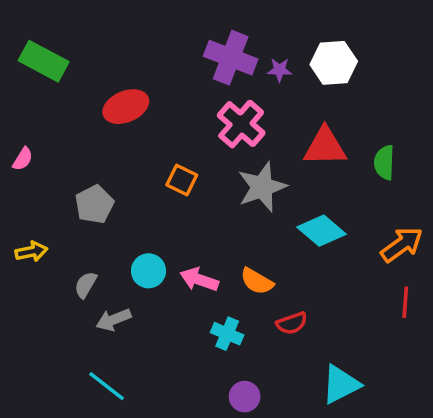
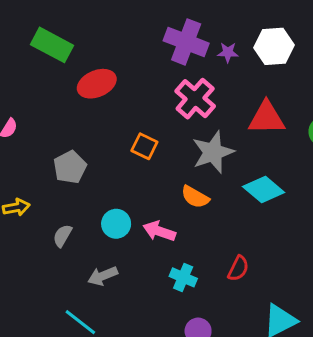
green rectangle: (44, 61) -> (52, 45), moved
orange semicircle: (257, 281) -> (195, 197), moved
gray arrow: (114, 320) -> (103, 276), moved
red semicircle: (292, 323) -> (238, 268), turned -45

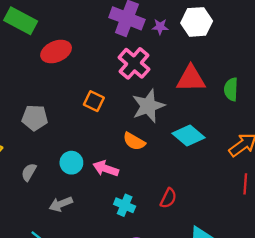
gray pentagon: (70, 167) -> (35, 118), turned 30

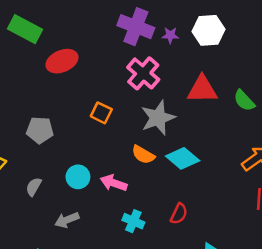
green semicircle: (231, 89) -> (244, 101), turned -45
cyan diamond: (188, 135) -> (183, 158), moved

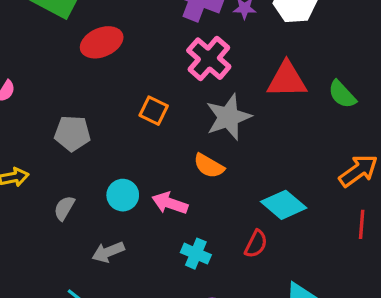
cyan diamond: (183, 158) -> (284, 205), moved

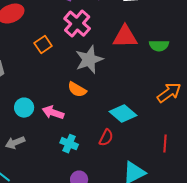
green semicircle: (342, 94) -> (159, 46), turned -48
orange square: (154, 111) -> (43, 45), moved, turned 30
red line: (362, 224) -> (165, 144), moved

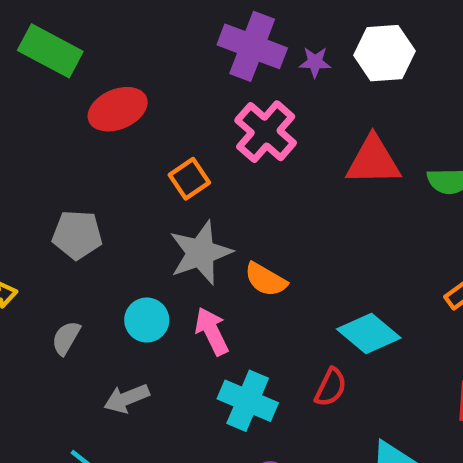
gray star: (89, 60) -> (201, 253), moved
pink arrow: (53, 113) -> (212, 331), turned 45
cyan cross: (69, 144) -> (248, 401), size x1.4

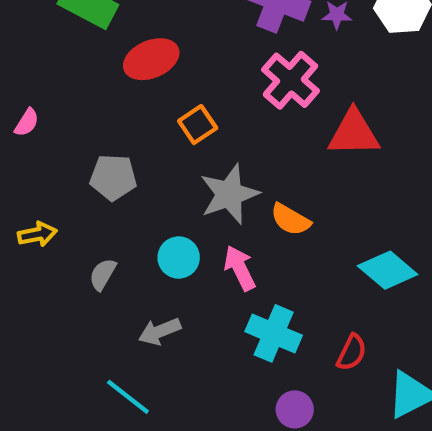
red triangle: (373, 161) -> (354, 133), moved
orange square: (189, 179) -> (198, 125), moved
red semicircle: (331, 387) -> (352, 352), moved

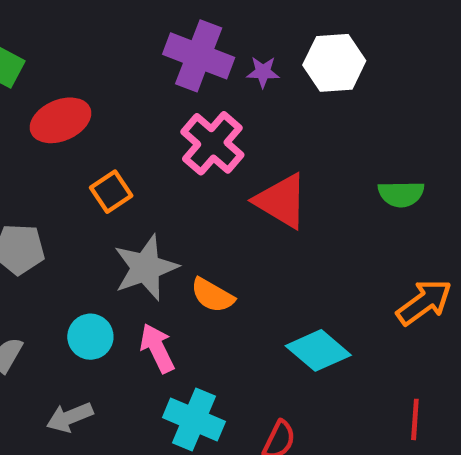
red triangle: (354, 133) -> (281, 201), turned 32

